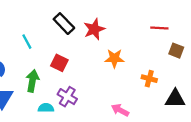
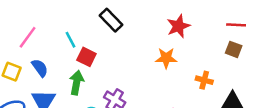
red line: (159, 28) -> (236, 25), moved
red star: (94, 29) -> (178, 26), moved
red square: (59, 63) -> (86, 57), moved

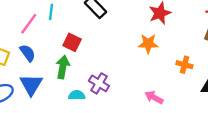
pink line: (28, 37) -> (29, 24), moved
cyan line: (70, 40) -> (51, 12), moved, turned 35

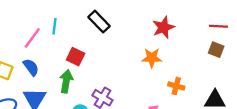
orange cross: (184, 65) -> (176, 86), moved

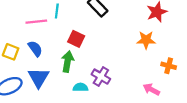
pink line: (32, 38) -> (36, 22), turned 48

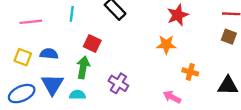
pink line: (36, 22) -> (31, 22), moved
blue semicircle: (35, 49) -> (49, 54), turned -49
cyan semicircle: (80, 87) -> (77, 95), moved

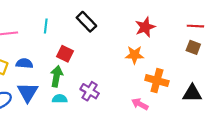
orange cross: (190, 72) -> (157, 81), size x1.5
cyan semicircle: (77, 95) -> (60, 99), moved

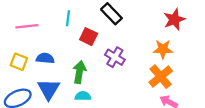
red square: (65, 54) -> (89, 37), moved
orange cross: (157, 81) -> (161, 77), moved, turned 35
purple cross: (90, 91) -> (115, 57), moved

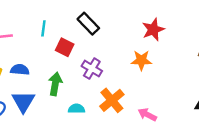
orange cross: (161, 77) -> (112, 100), moved
cyan semicircle: (83, 96) -> (76, 109), moved

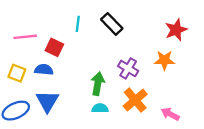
cyan line: (43, 28) -> (78, 24), moved
red square: (65, 47) -> (54, 47), moved
purple cross: (92, 69) -> (128, 68), moved
green arrow: (55, 84) -> (98, 84), moved

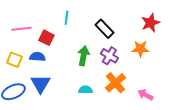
black rectangle: (112, 24) -> (104, 29), moved
green arrow: (98, 84) -> (83, 56), moved

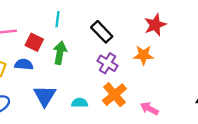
green arrow: (83, 56) -> (60, 53), moved
blue triangle: (40, 84) -> (45, 96), moved

